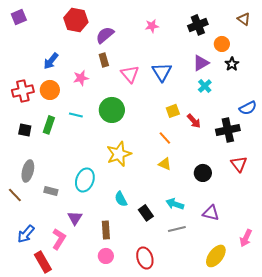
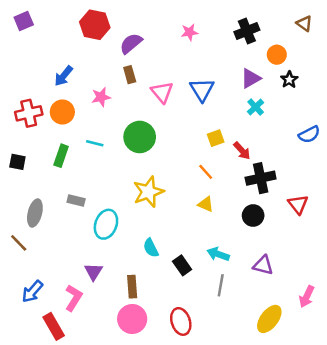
black square: (25, 130) -> (17, 162), moved
black cross: (228, 130) -> (261, 178), moved
gray rectangle: (51, 191) -> (76, 201), moved
gray line: (177, 229) -> (221, 285), turned -66
pink circle: (106, 256) -> (132, 319), size x1.5

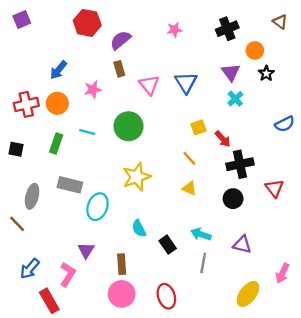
purple triangle: (251, 78) -> (231, 72), turned -36
gray rectangle: (76, 201) -> (70, 185), size x1.5

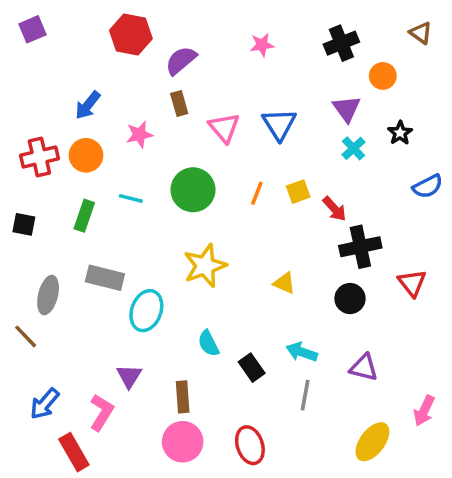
black star: (266, 73) -> (400, 133), moved
orange line: (189, 158) -> (257, 193), moved, turned 63

